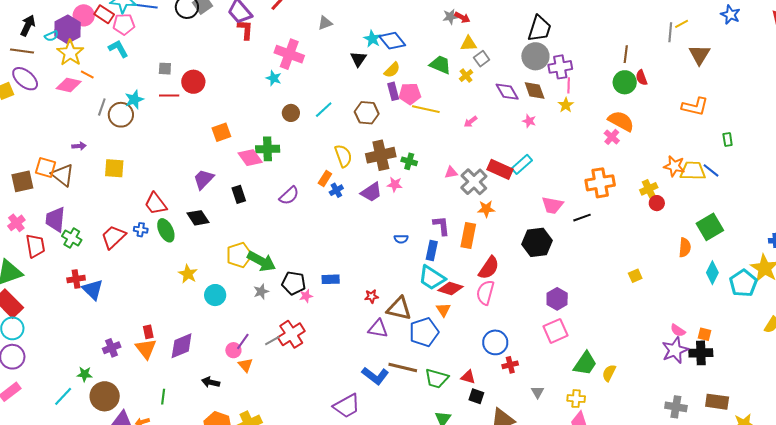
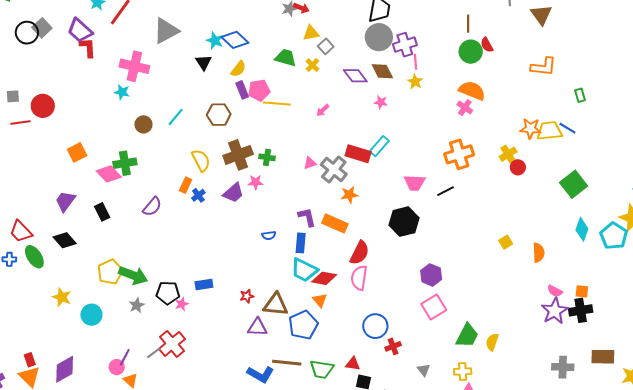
gray triangle: (325, 23) -> (166, 31), size x1.8
orange rectangle: (468, 236) -> (335, 223), turned -70
orange semicircle: (685, 248) -> (539, 253), moved

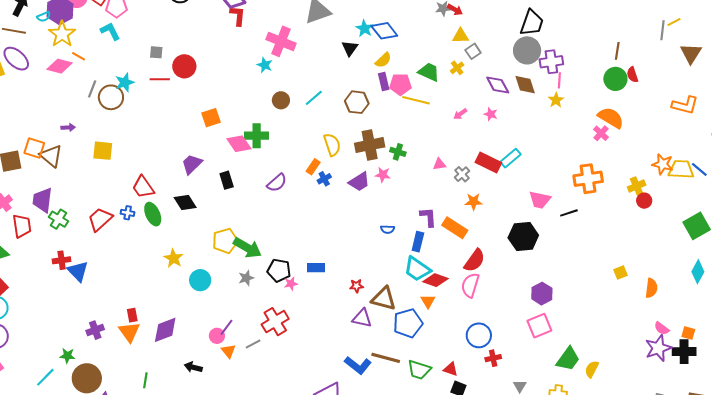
green trapezoid: (286, 58) -> (429, 72), moved
pink star: (381, 102) -> (491, 114), moved
gray cross: (334, 169) -> (462, 174), size x0.6
gray line: (154, 353) -> (253, 344), moved

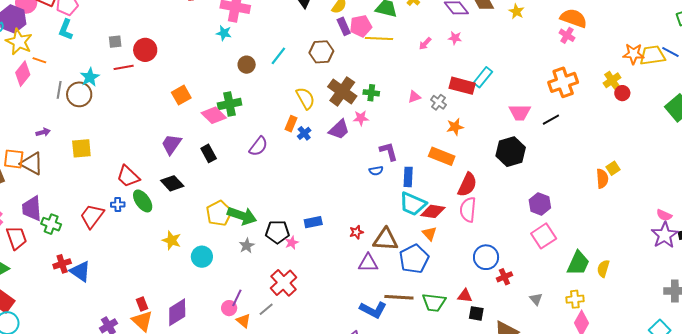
cyan L-shape: (110, 31) -> (66, 30), turned -120
pink diamond: (60, 66) -> (23, 74), turned -55
brown cross: (370, 145) -> (342, 91), turned -32
purple L-shape: (428, 217) -> (389, 151), moved
orange semicircle: (651, 288) -> (602, 179), moved

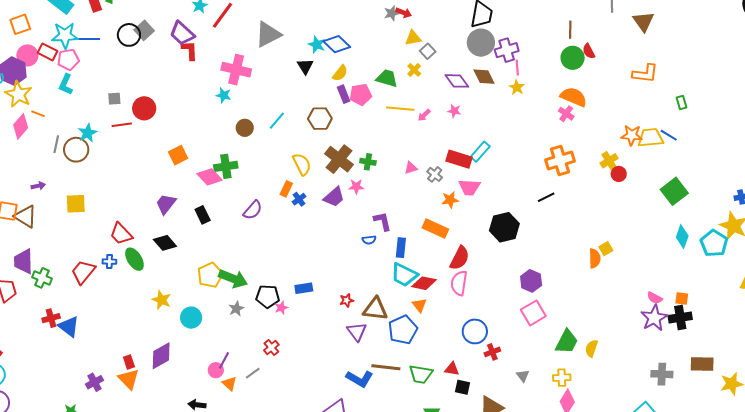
yellow line: (379, 39) -> (400, 109), moved
pink trapezoid: (520, 112) -> (469, 187), moved
purple triangle: (368, 263) -> (357, 332), turned 50
red cross: (284, 283) -> (271, 348), size x0.6
purple diamond: (177, 312) -> (161, 356), moved

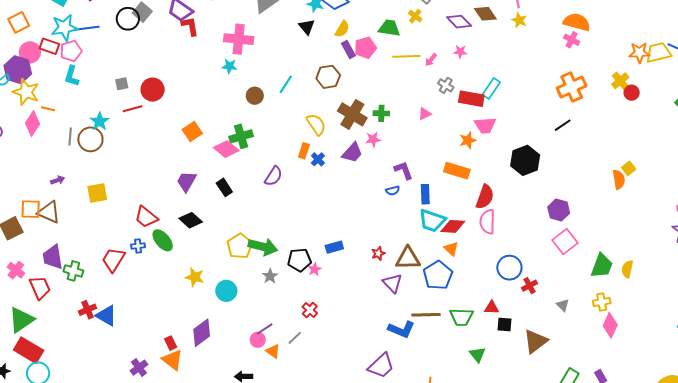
gray cross: (435, 174) -> (446, 85), moved
purple line: (224, 360) -> (265, 329), turned 36

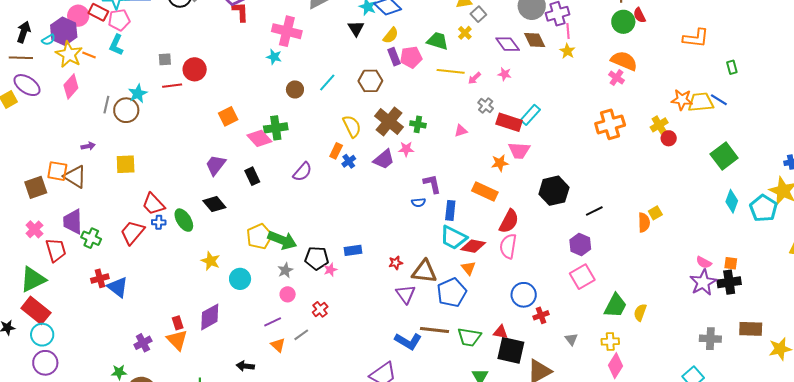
orange line: (48, 109) -> (89, 55), moved
black line: (563, 125) -> (594, 211), moved
red trapezoid: (146, 217) -> (153, 204), moved
black square: (504, 324) -> (511, 350), size x1.8
pink circle: (258, 340) -> (288, 294), moved

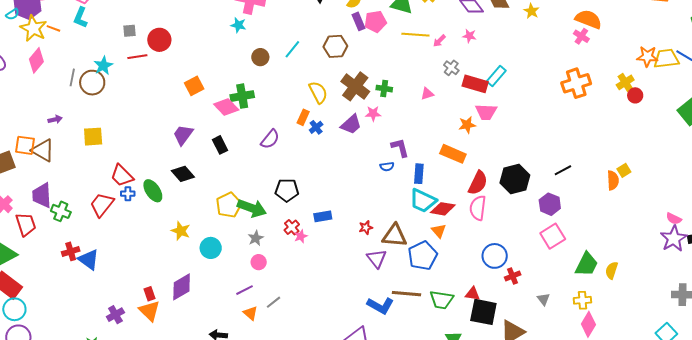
black hexagon: (554, 191) -> (515, 179), moved
black pentagon: (317, 258) -> (287, 190), moved
red cross: (320, 309) -> (292, 227), moved

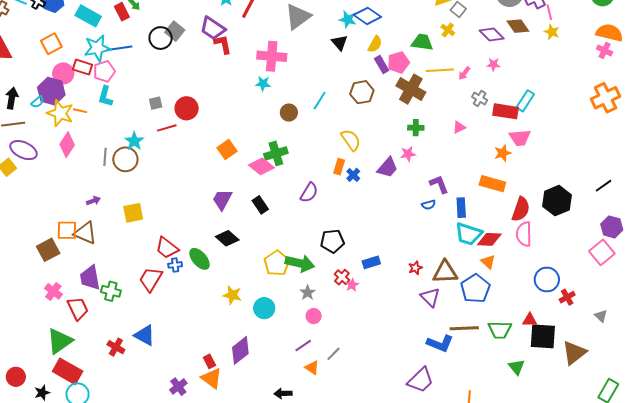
brown cross: (355, 86) -> (411, 89), moved
purple hexagon: (550, 204) -> (612, 227), moved
red cross: (71, 251) -> (116, 347), moved, turned -36

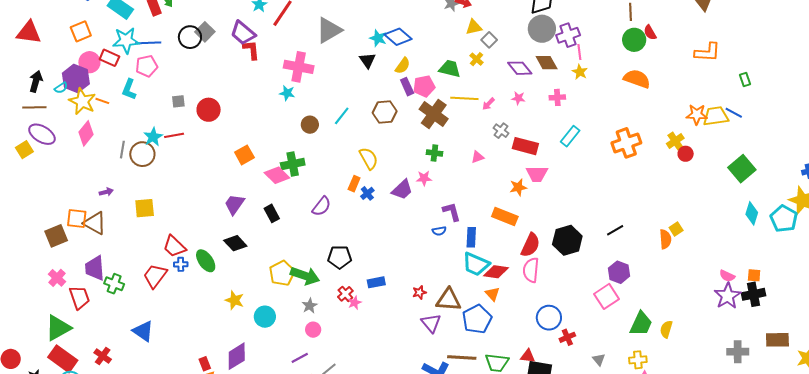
pink cross: (605, 50) -> (557, 97), moved, turned -35
pink pentagon: (104, 71) -> (147, 66), moved
cyan rectangle: (525, 101) -> (570, 136), moved
red line: (167, 128) -> (174, 135), moved
red cross: (116, 347) -> (103, 356), moved

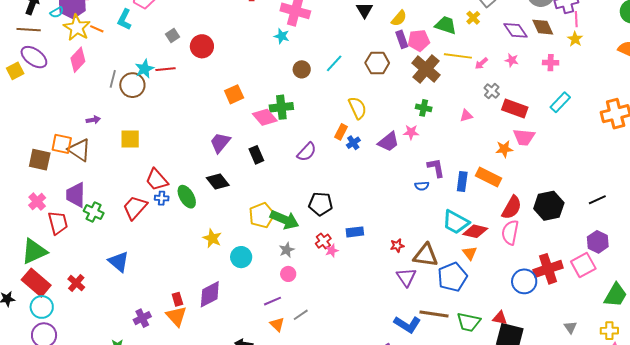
gray square: (178, 101) -> (173, 35), turned -32
brown square: (56, 236) -> (40, 160), turned 30
blue rectangle: (471, 237) -> (462, 181), moved
red cross: (567, 337) -> (548, 269), moved, size x1.8

